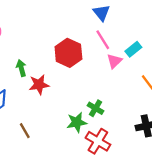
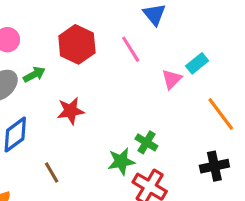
pink line: (103, 40) -> (131, 49), moved
red hexagon: (68, 53) -> (77, 44), moved
green arrow: (21, 68) -> (34, 74), moved, turned 77

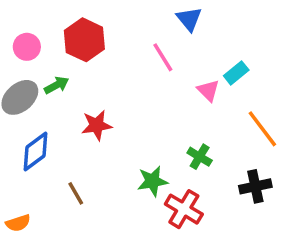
red hexagon: (77, 44) -> (84, 40), moved
pink triangle: (172, 79) -> (208, 90), turned -30
green cross: (146, 142) -> (200, 157), moved

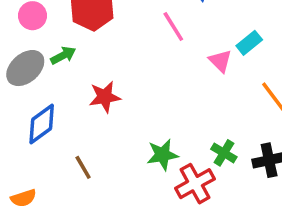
green cross: (200, 157) -> (224, 153), moved
red cross: (184, 209) -> (195, 184), turned 30

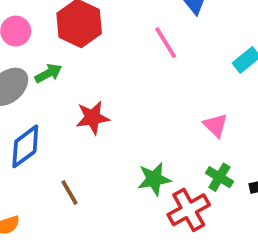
pink triangle: (220, 61) -> (216, 125), moved

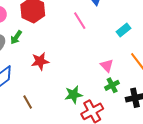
green arrow: (48, 73) -> (16, 37), turned 152
green cross: (219, 177) -> (112, 85), moved, turned 32

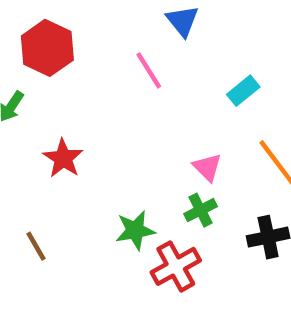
red star: (40, 61) -> (63, 158), turned -30
green cross: (112, 85) -> (201, 210), moved

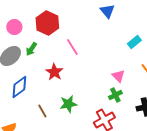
pink line: (149, 70) -> (72, 47), moved
green star: (135, 230) -> (68, 104), moved

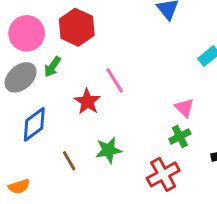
pink circle: (14, 27) -> (27, 33), size x1.5
pink line: (72, 47) -> (115, 80), moved

